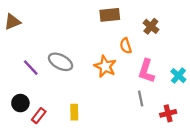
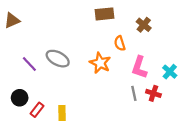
yellow rectangle: (74, 112) -> (62, 113), moved
red cross: (168, 113) -> (153, 93), moved, turned 32

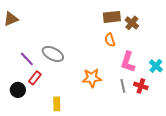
brown rectangle: (104, 14) -> (112, 17), moved
orange star: (100, 63) -> (92, 78), moved, turned -30
red rectangle: (37, 110) -> (35, 78), moved

